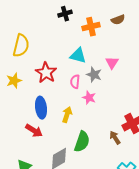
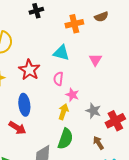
black cross: (65, 14) -> (36, 11), moved
gray star: (94, 75) -> (93, 111), moved
yellow arrow: (67, 115) -> (63, 112), moved
brown arrow: (115, 138) -> (98, 143), moved

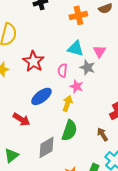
cyan triangle: (61, 53) -> (75, 48), moved
blue ellipse: (24, 105) -> (41, 96), moved, turned 60
gray star: (93, 111) -> (87, 67), moved

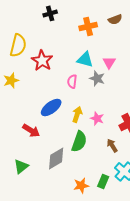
red star: (33, 61) -> (42, 60), moved
pink star: (76, 86) -> (97, 118), moved

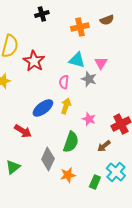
yellow arrow: (77, 114) -> (66, 106), moved
brown arrow: (112, 145) -> (104, 146), turned -96
gray diamond: (56, 158) -> (48, 159), turned -35
orange star: (81, 185) -> (68, 175), moved

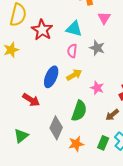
cyan triangle: (77, 60) -> (74, 29), moved
pink triangle: (101, 63) -> (104, 18), moved
yellow arrow: (66, 106) -> (74, 75), turned 42
blue ellipse: (43, 108) -> (51, 77), turned -30
green rectangle: (95, 182) -> (103, 143), moved

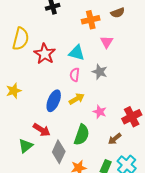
yellow star: (11, 50) -> (14, 91), moved
red arrow: (31, 100) -> (42, 130), moved
green triangle: (21, 136) -> (26, 146), moved

